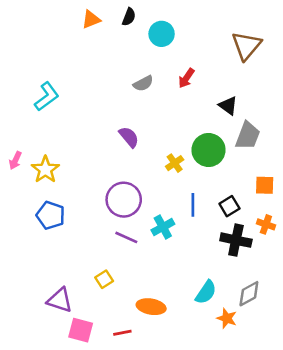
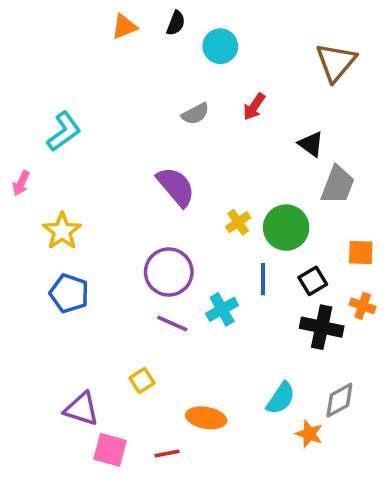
purple semicircle: (129, 137) -> (176, 187), size x1.4
green circle: (209, 150) -> (286, 228), moved
pink arrow: (15, 160) -> (21, 183), moved

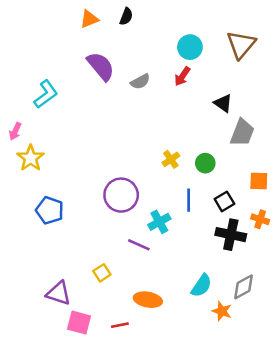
cyan circle: (220, 46) -> (190, 47), moved
purple semicircle: (176, 187) -> (101, 66), moved
green circle: (286, 228) -> (205, 163), size x0.6
yellow star: (62, 231) -> (31, 158), moved
purple line: (172, 324) -> (139, 245), moved

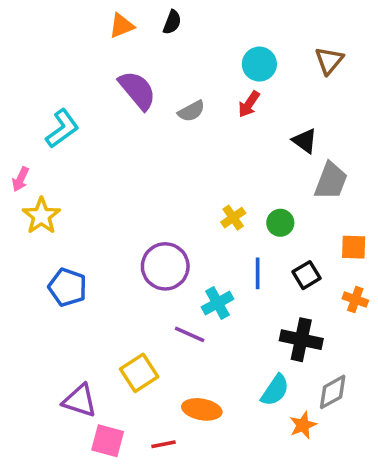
brown triangle: (241, 45) -> (329, 61), size x0.7
black cross: (231, 235) -> (301, 340), moved
yellow square: (102, 273) -> (139, 373), size x1.5
orange star: (222, 311) -> (303, 425), turned 30

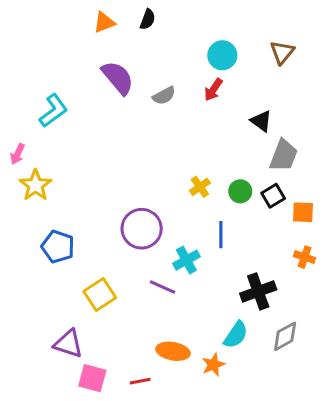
black square: (306, 275) -> (273, 196), moved
black cross: (301, 340) -> (258, 291), turned -32
yellow square: (139, 373) -> (100, 294), moved
orange star: (303, 425) -> (213, 365), moved

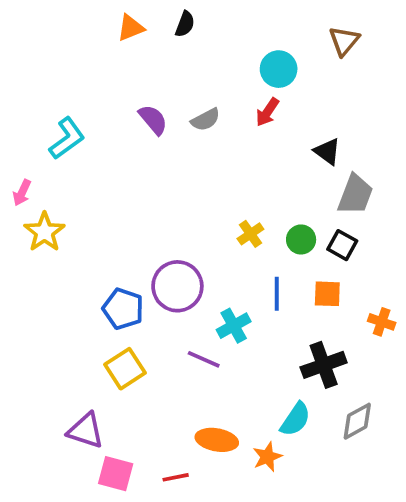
brown triangle: (282, 52) -> (344, 41), moved
purple semicircle: (118, 78) -> (153, 120), moved, size x0.7
black square: (273, 196) -> (342, 245), turned -30
orange square: (303, 212) -> (327, 294), moved
blue pentagon: (58, 247) -> (123, 309), moved

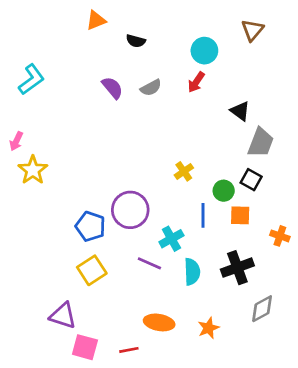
black semicircle: (185, 24) -> (136, 41), moved, turned 84
cyan L-shape: (67, 138) -> (31, 79), moved
green circle: (301, 239) -> (224, 191), moved
cyan semicircle: (295, 419) -> (192, 272), moved, turned -36
orange star: (267, 457) -> (209, 328), moved

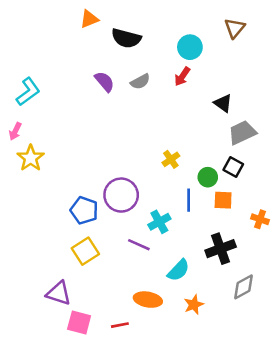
black semicircle: (136, 41) -> (126, 38), size x1.6
cyan L-shape: (31, 79) -> (28, 92), moved
gray trapezoid: (261, 143) -> (242, 133), turned -136
cyan semicircle: (192, 272) -> (178, 270), moved, turned 45

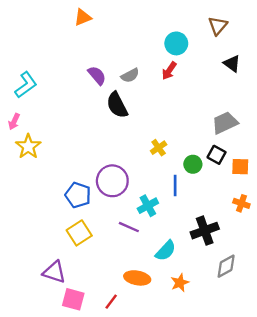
black semicircle: (126, 38) -> (117, 105), moved, turned 48
black triangle: (223, 103) -> (232, 64), moved
orange square: (223, 200) -> (240, 167), moved
red line: (120, 325) -> (111, 302), turned -42

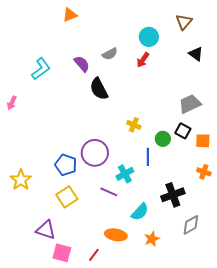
gray semicircle: (130, 75) -> (110, 54), moved
cyan L-shape: (26, 85) -> (41, 69), moved
yellow star: (28, 146) -> (21, 180), moved
yellow cross: (159, 148) -> (134, 125), turned -32

